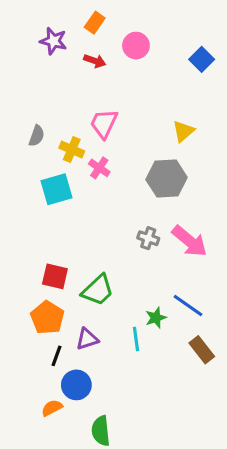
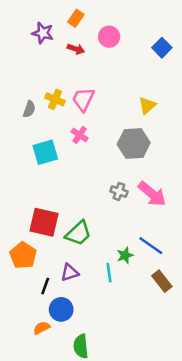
yellow cross: (72, 149) -> (55, 99), moved
red square: (55, 276) -> (44, 222), size x1.4
orange pentagon: (47, 318) -> (23, 255), moved

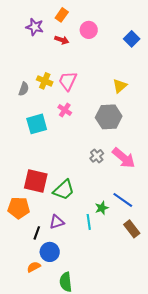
gray cross: (119, 191) -> (97, 156), turned 32
orange pentagon: (23, 255) -> (19, 208), turned -30

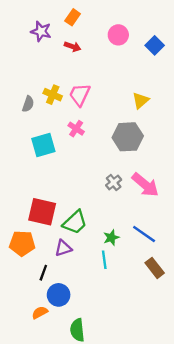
pink circle: (89, 30) -> (118, 35), moved
green star: (102, 208) -> (111, 238), moved
purple triangle: (57, 222) -> (63, 248), moved

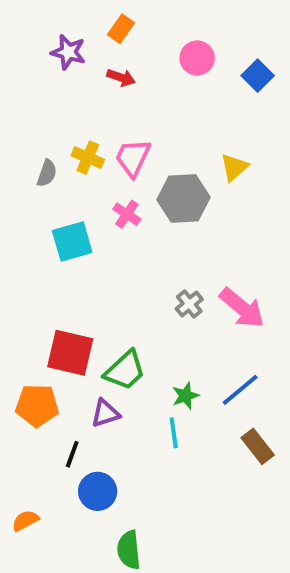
gray hexagon: (128, 137) -> (183, 199), moved
blue line: (144, 234) -> (240, 390), turned -75
orange semicircle: (40, 312) -> (25, 521), moved

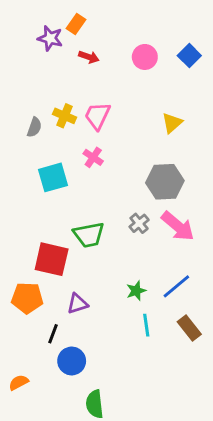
orange rectangle: (121, 29) -> (76, 24), moved
pink circle: (197, 58) -> (145, 57), moved
gray hexagon: (183, 199) -> (165, 182), moved
green trapezoid: (125, 370) -> (89, 235), moved, turned 32
cyan line: (174, 433) -> (146, 325), moved

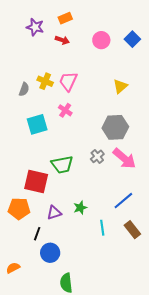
orange rectangle: (76, 24) -> (65, 18), moved, turned 32
green star: (136, 291) -> (80, 208), moved

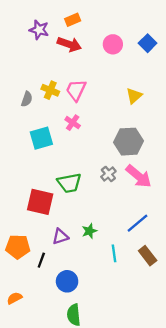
red arrow: (62, 40) -> (69, 44), size x1.5
orange pentagon: (19, 209) -> (18, 247), moved
blue circle: (50, 253) -> (67, 281), moved

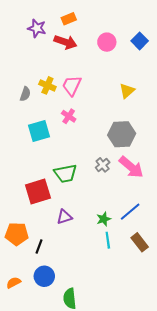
red square: (40, 202) -> (38, 191), turned -30
green star: (89, 231) -> (104, 219), moved
purple triangle: (60, 237) -> (64, 217), moved
blue circle: (67, 281) -> (44, 276), moved

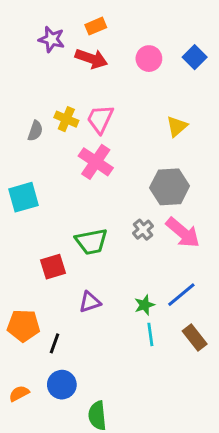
pink cross: (69, 116) -> (96, 162), size x1.6
cyan square: (39, 131) -> (23, 197), moved
red square: (38, 191) -> (53, 267), size x0.7

